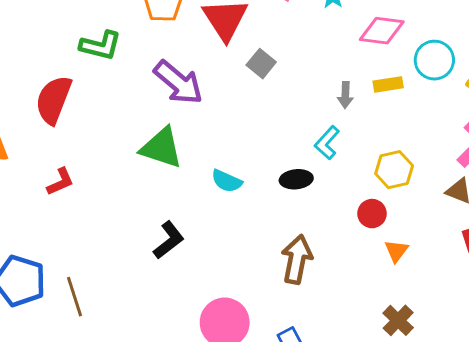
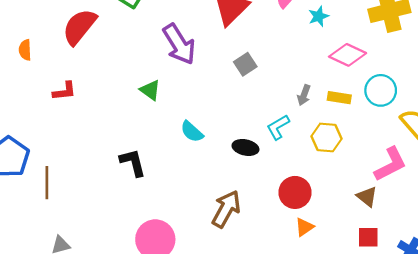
gray square: (261, 64) -> (245, 64), moved
green triangle: (161, 148) -> (150, 90), size x0.6
yellow hexagon: (394, 170) -> (326, 137), moved
red circle: (372, 214) -> (295, 192), size x1.4
black L-shape: (169, 240) -> (133, 163), turned -84

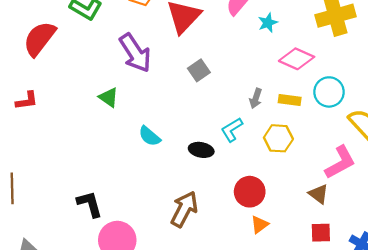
black L-shape: (133, 163) -> (90, 204), moved

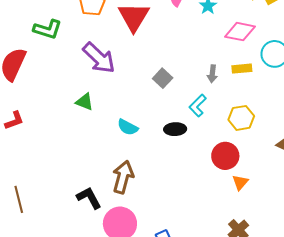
gray square: (199, 70) -> (163, 78), moved
yellow hexagon: (278, 138) -> (241, 118), moved
brown arrow: (184, 209) -> (123, 177), moved

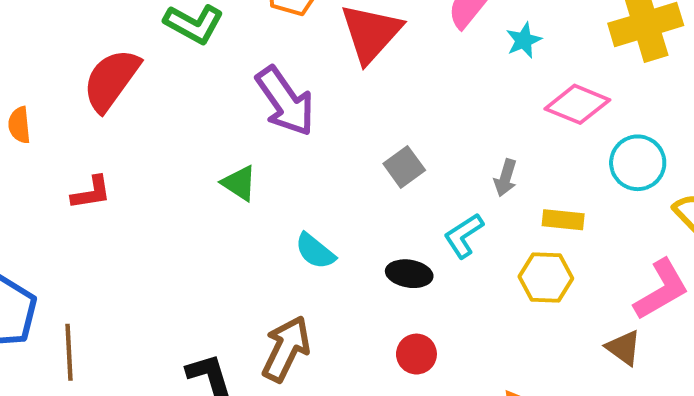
yellow rectangle: (242, 69) -> (563, 220), moved
red circle: (225, 156) -> (416, 354), moved, size x0.7

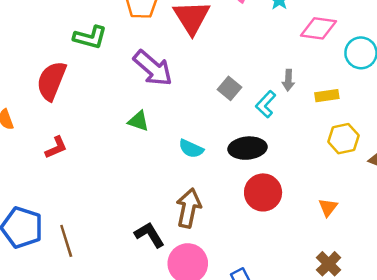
cyan L-shape: (464, 236) -> (266, 104), moved
black ellipse: (409, 274) -> (247, 148), size x1.4
yellow hexagon: (546, 277) -> (343, 139), moved
red circle: (416, 354) -> (263, 192), size x1.6

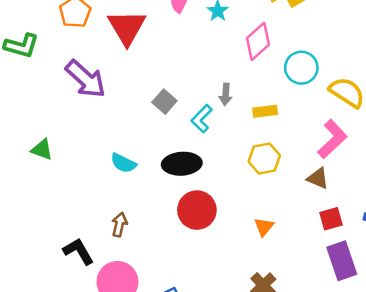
pink diamond: (319, 28) -> (258, 41), turned -51
green triangle: (138, 121) -> (42, 150), moved
yellow hexagon: (343, 139) -> (264, 158), moved
brown arrow: (189, 208) -> (119, 225), size x0.6

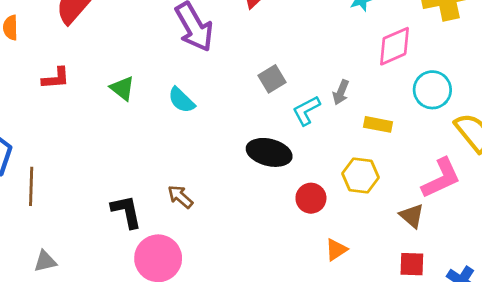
cyan semicircle: (123, 163) -> (181, 100), moved
red circle: (197, 210) -> (311, 198), moved, size x0.7
brown arrow: (119, 225) -> (180, 197), turned -80

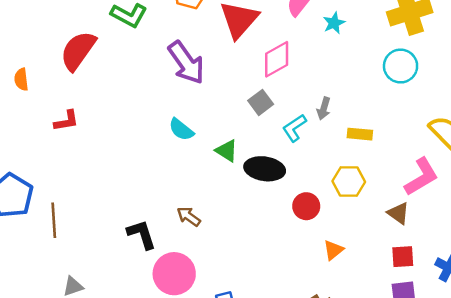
pink diamond: (394, 46) -> (277, 59), moved
green triangle: (122, 88) -> (227, 151), moved
cyan circle: (432, 90) -> (401, 66), moved

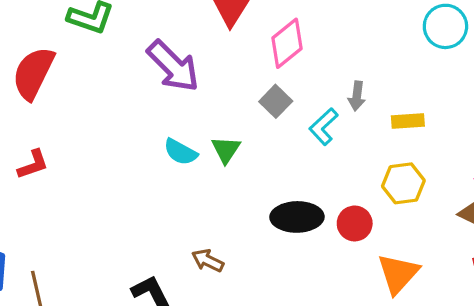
green triangle: (227, 151) -> (226, 150), moved, turned 40
black ellipse: (265, 169) -> (297, 217), moved
orange triangle: (333, 250) -> (398, 274), size x1.6

